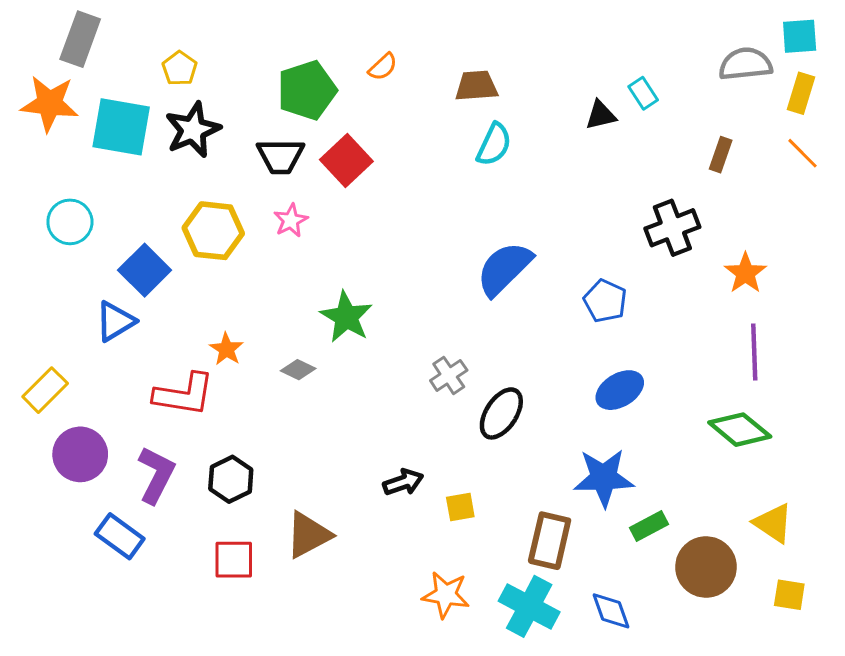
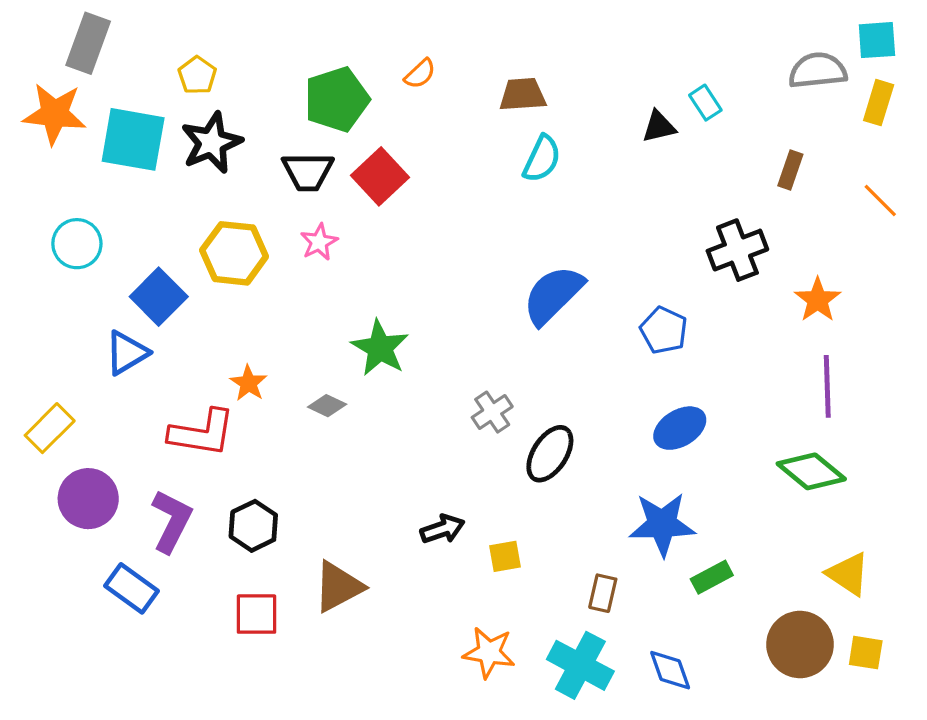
orange line: (803, 153) -> (880, 200), moved
brown rectangle: (550, 541) -> (603, 593), size x0.6
brown circle: (706, 567) -> (800, 644), moved

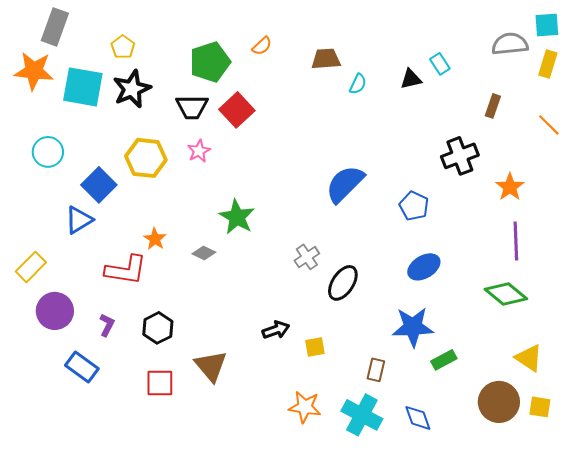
cyan semicircle: (542, 159) -> (358, 84), moved, size x0.7
purple L-shape: (172, 521) -> (107, 325), size x0.6
brown triangle: (338, 587) -> (211, 366), turned -42

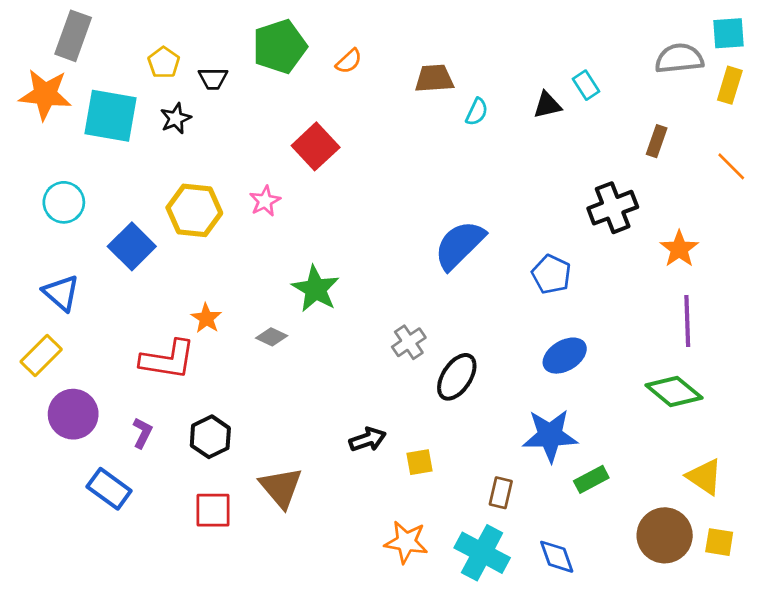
green pentagon: (210, 62) -> (280, 47), moved
black star: (132, 89) -> (176, 118), size x0.6
black trapezoid: (192, 107) -> (213, 78), moved, size x0.7
blue triangle: (79, 220) -> (61, 293), moved, turned -48

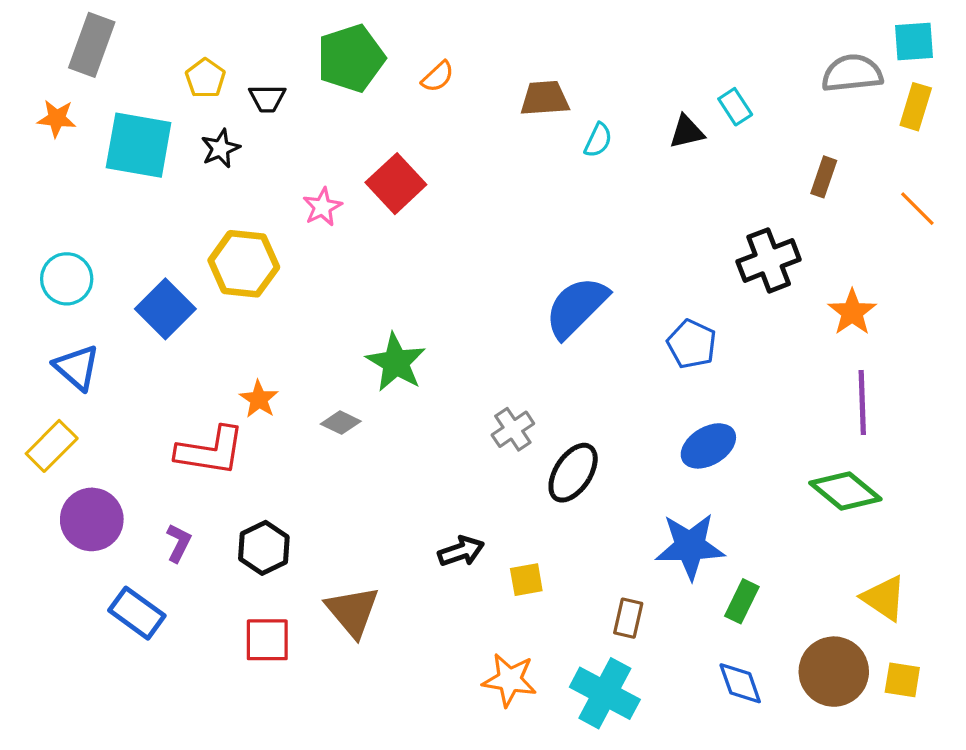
orange star: (45, 94) -> (57, 118), size x0.6
pink star: (265, 201) -> (322, 207), moved
cyan circle: (64, 202) -> (67, 279), moved
green rectangle: (591, 479) -> (742, 601), turned -36
blue diamond: (557, 557) -> (740, 683), moved

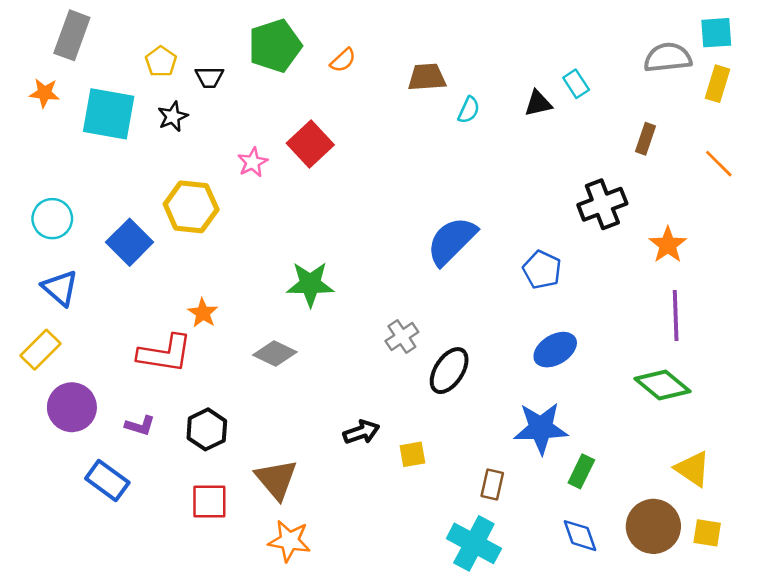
green star: (396, 362) -> (310, 284), turned -30
gray diamond: (341, 423) -> (275, 354), moved, size x1.4
purple L-shape: (179, 543) -> (140, 426), turned 80
orange star: (510, 680) -> (289, 541), moved

